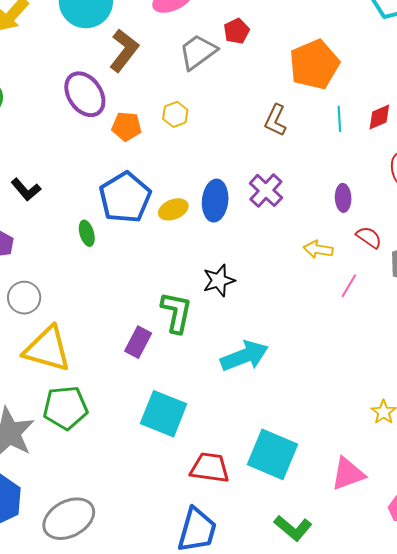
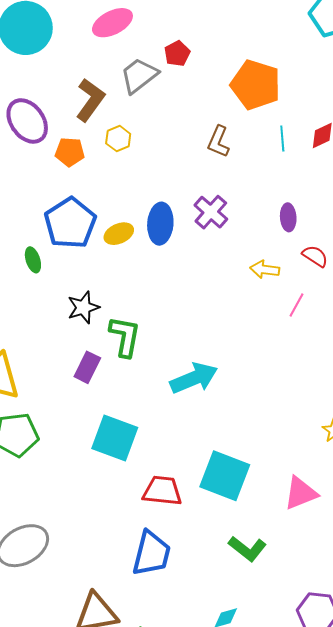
brown L-shape: (124, 50) -> (90, 100), moved
orange pentagon: (314, 64) -> (256, 85), turned -30
black star: (219, 280) -> (83, 307), moved

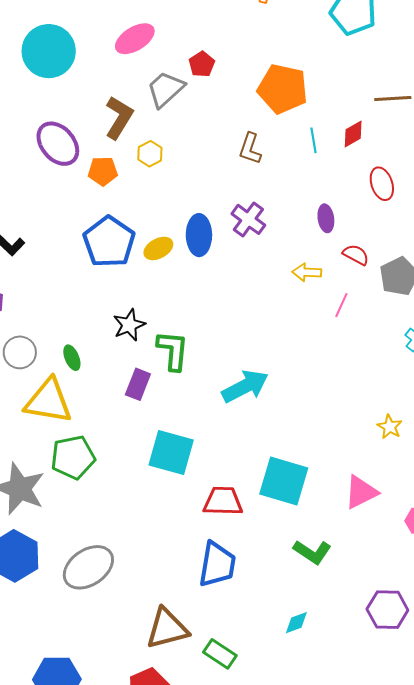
green ellipse: (33, 260) -> (72, 358), moved

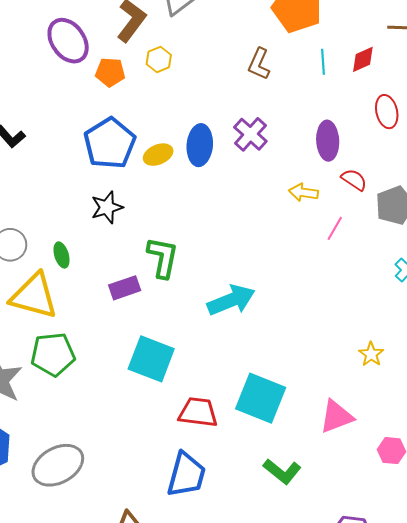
purple ellipse: (326, 218) -> (328, 141), size x1.4
black star: (129, 325) -> (107, 207), moved
purple rectangle: (138, 384) -> (125, 288), turned 44

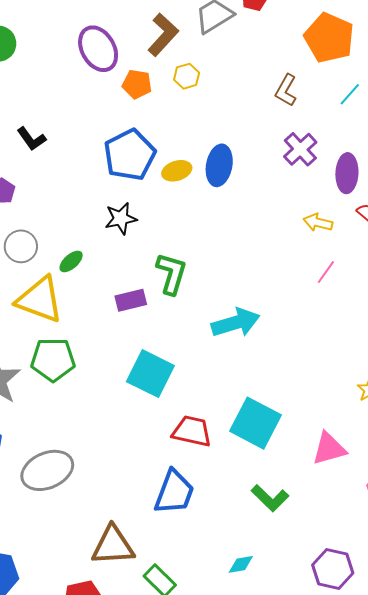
cyan line: (323, 62) -> (350, 94), turned 40
purple cross: (250, 134) -> (300, 149), moved
pink line: (335, 228) -> (326, 272), moved
green ellipse: (62, 255) -> (71, 261), turned 60

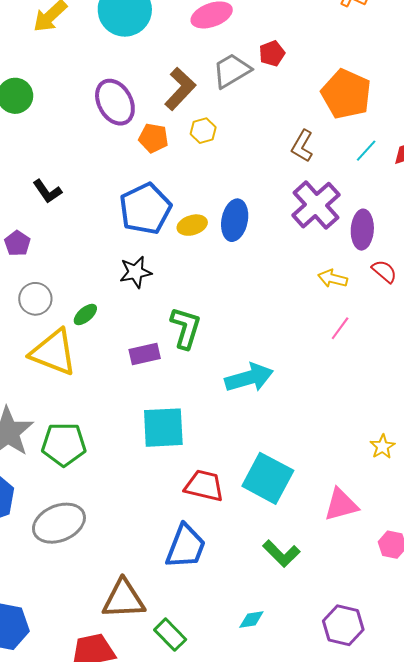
purple cross: (300, 149) -> (316, 205), size x1.4
green pentagon: (53, 360) -> (64, 444), moved
cyan square: (150, 374) -> (163, 428), turned -30

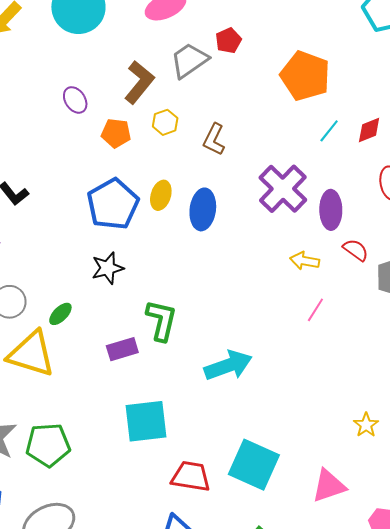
purple ellipse: (115, 102) -> (75, 100), size x0.6
brown L-shape: (302, 146) -> (214, 139), moved
yellow ellipse: (192, 225) -> (161, 195), moved, turned -52

